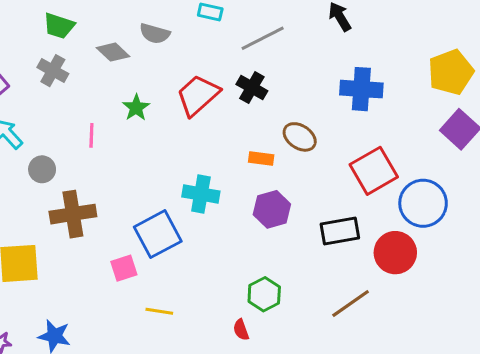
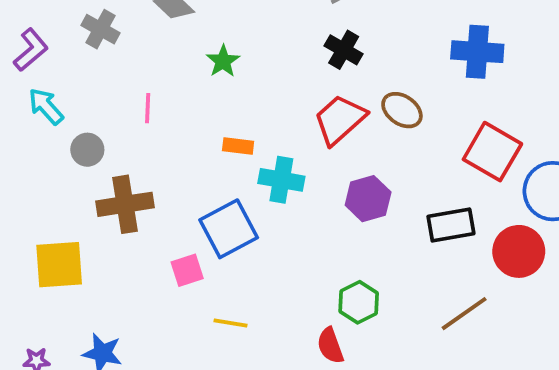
red trapezoid: (198, 95) -> (340, 120), moved
green star: (136, 108) -> (223, 61), moved
orange rectangle: (261, 159) -> (238, 146), moved
red square: (374, 171) -> (492, 152), turned -30
red semicircle: (241, 330) -> (330, 346), size x1.4

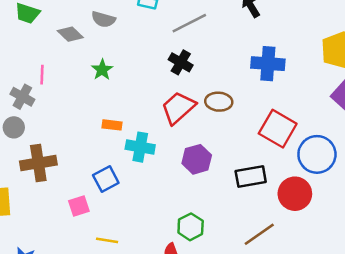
gray cross: (101, 29) -> (22, 97), moved
pink line: (148, 108) -> (42, 75), moved
brown ellipse: (402, 110) -> (219, 102), turned -30
blue square: (229, 229) -> (106, 179), size x0.7

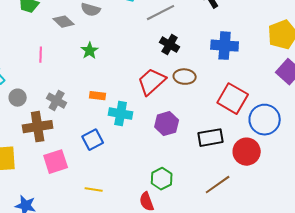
black cross: (181, 62) -> (170, 45), moved
gray cross: (22, 97) -> (57, 101), moved
pink square: (79, 206) -> (56, 162), moved, size x1.4

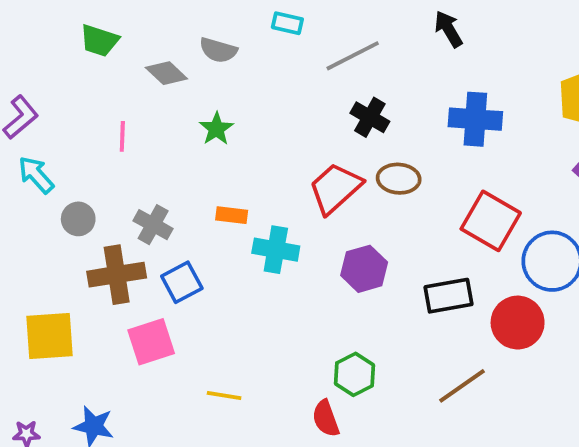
blue square: (93, 140) -> (182, 282), moved

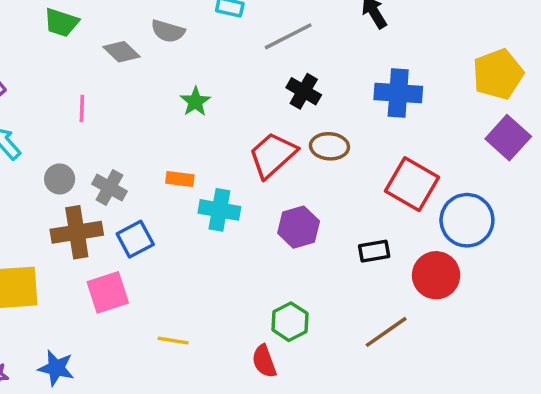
green star: (216, 129) -> (195, 102), moved
gray circle: (78, 219) -> (60, 179), moved
black rectangle: (449, 296) -> (374, 251), size x0.7

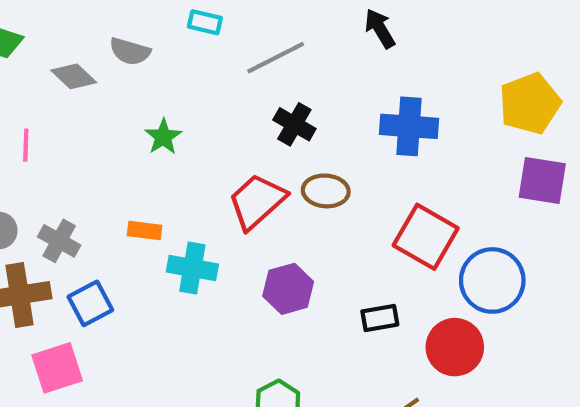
purple square: (508, 138) -> (542, 181), turned -33

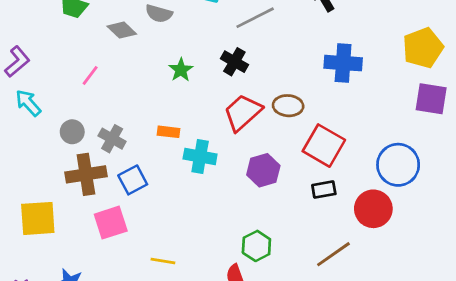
black cross: (294, 124) -> (234, 62), moved
pink line: (26, 145) -> (90, 75), turned 35
red square: (426, 237) -> (324, 146), moved

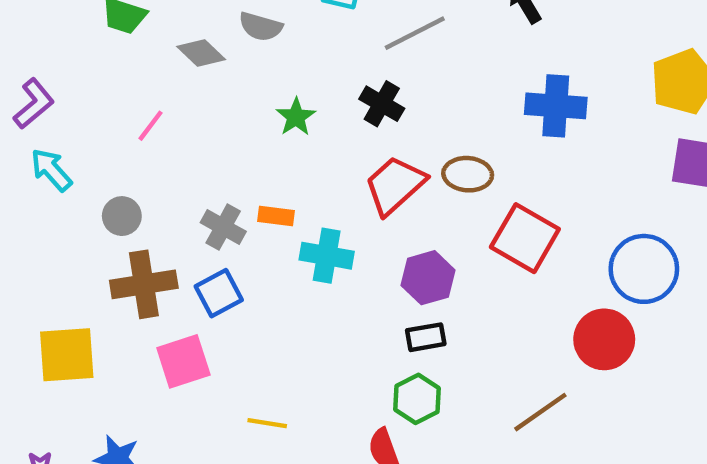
gray cross: (112, 139) -> (223, 227), moved
black rectangle: (324, 190) -> (426, 337), moved

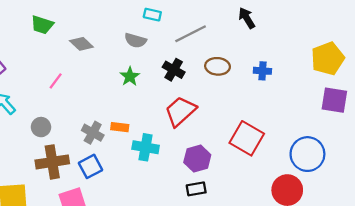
gray semicircle: (261, 27) -> (135, 40), moved
blue cross: (556, 106) -> (262, 71), size x0.6
brown ellipse: (468, 174) -> (218, 66), moved

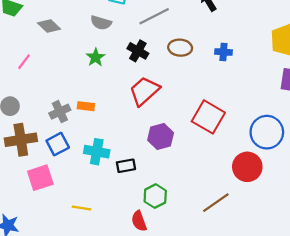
gray cross: (93, 133) -> (60, 112), turned 36
cyan cross: (146, 147) -> (97, 152), moved
black rectangle: (196, 189) -> (126, 166), moved

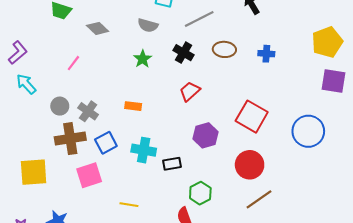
red trapezoid: (144, 91) -> (190, 91), size x0.7
gray cross: (60, 112) -> (88, 111), moved, turned -30
red circle: (247, 167) -> (250, 165), moved

